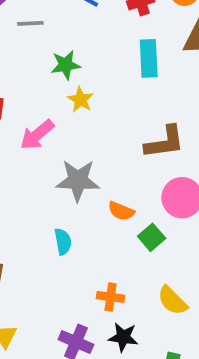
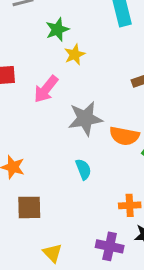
yellow star: (81, 100) -> (75, 55), turned 30
orange semicircle: (121, 211) -> (124, 136), size x1.4

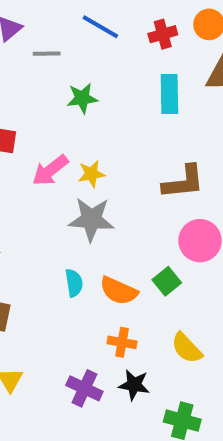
yellow star: (75, 55) -> (91, 174), moved
orange semicircle: (124, 136) -> (119, 291), moved

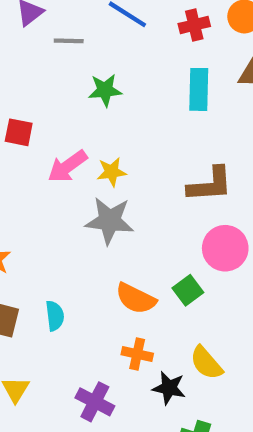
cyan semicircle: (74, 283) -> (55, 316), moved
black star: (134, 385) -> (169, 388), moved

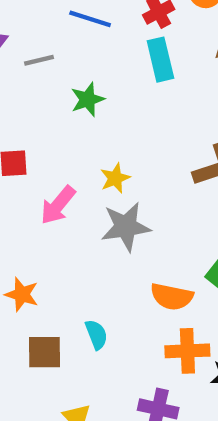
cyan rectangle: (199, 89) -> (160, 60), moved
pink arrow: (68, 166) -> (58, 205), moved
orange cross: (137, 354) -> (187, 351), size x1.4

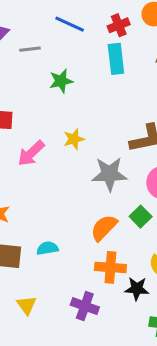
gray star: (126, 227) -> (109, 174), moved
orange semicircle: (172, 297) -> (104, 228), turned 116
cyan semicircle: (96, 335) -> (47, 248), turned -85

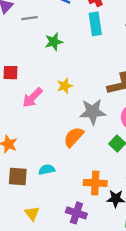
orange semicircle: (104, 228) -> (74, 137), moved

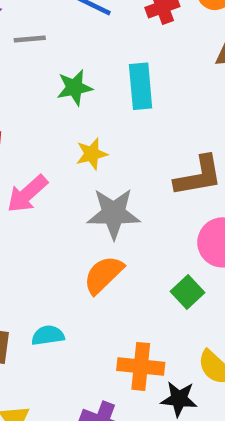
cyan rectangle: (95, 24) -> (141, 86), moved
yellow star: (65, 86) -> (92, 154), moved
gray star: (93, 112) -> (114, 213), moved

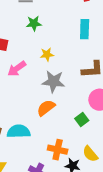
cyan rectangle: (141, 86) -> (85, 29), moved
green star: (75, 88) -> (34, 23), moved
cyan semicircle: (48, 335) -> (19, 131), size x1.6

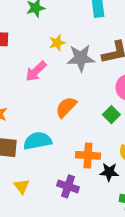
pink arrow: (17, 69) -> (36, 71), moved
gray star: (53, 82) -> (81, 58), moved

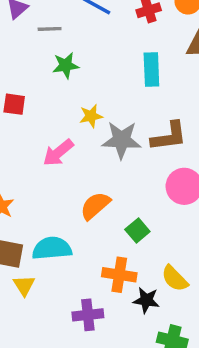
green square: (111, 115) -> (137, 230), moved
yellow triangle: (22, 186) -> (24, 285), moved
purple cross: (68, 186) -> (88, 315), turned -30

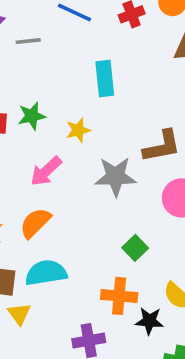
green star: (66, 65) -> (32, 116), moved
cyan rectangle: (151, 69) -> (105, 78), moved
gray star: (121, 140) -> (116, 177), moved
orange semicircle: (95, 206) -> (35, 223), moved

